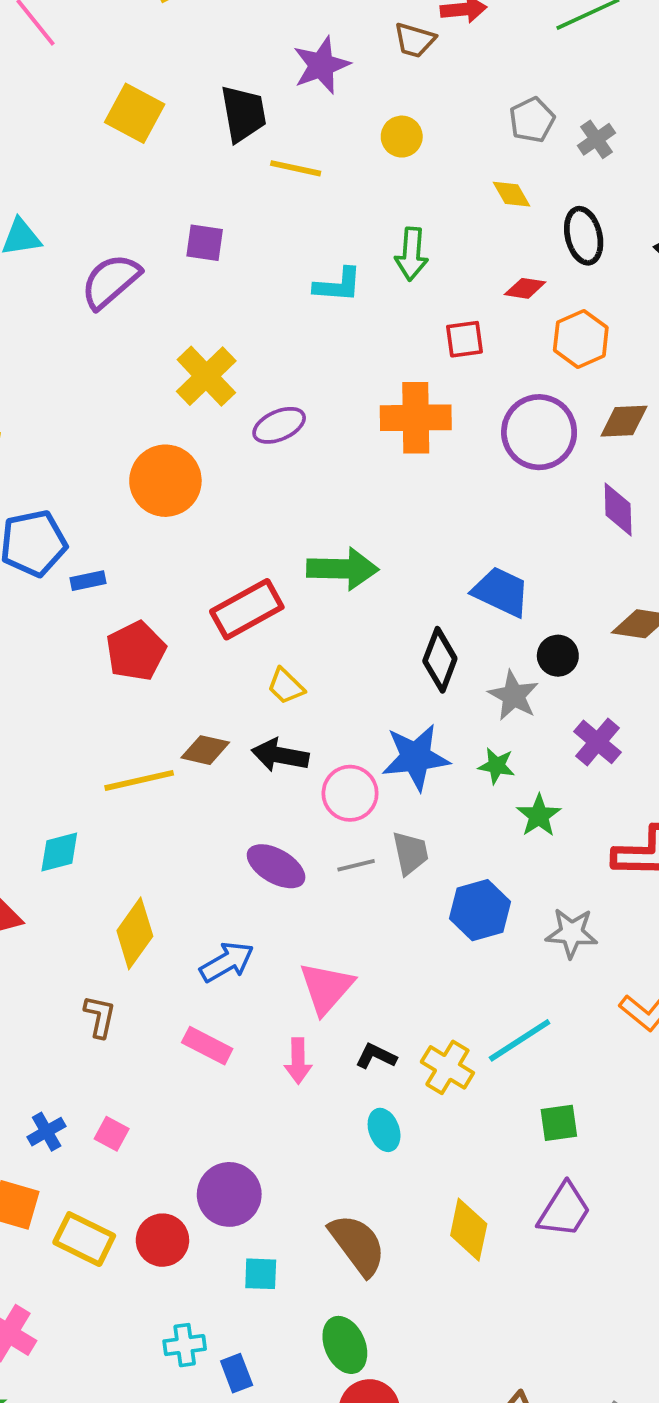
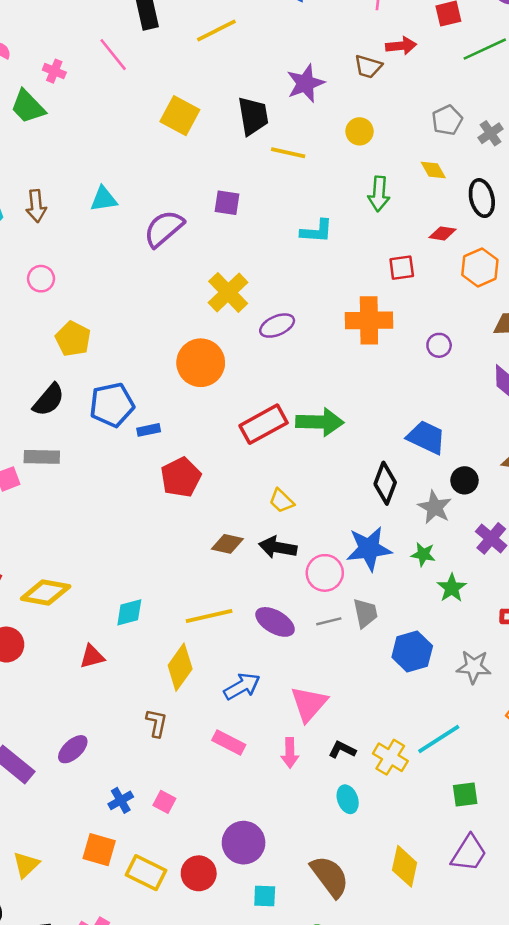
green arrow: (412, 254) -> (379, 194), moved
purple circle: (539, 432) -> (439, 345), moved, size x0.5
red rectangle: (247, 609) -> (264, 424), moved
yellow line: (139, 780) -> (209, 616), moved

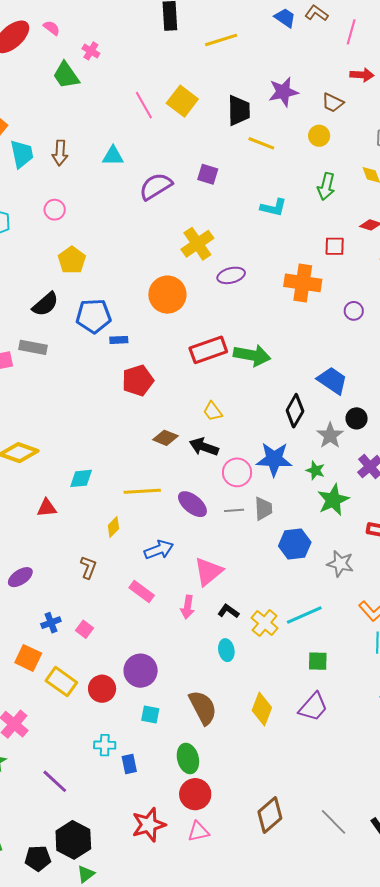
pink line: (113, 55) -> (144, 105), moved
brown trapezoid: (368, 67) -> (333, 103), moved
green star: (452, 588) -> (333, 500), size x1.4
yellow diamond: (180, 667) -> (113, 527), size x0.6

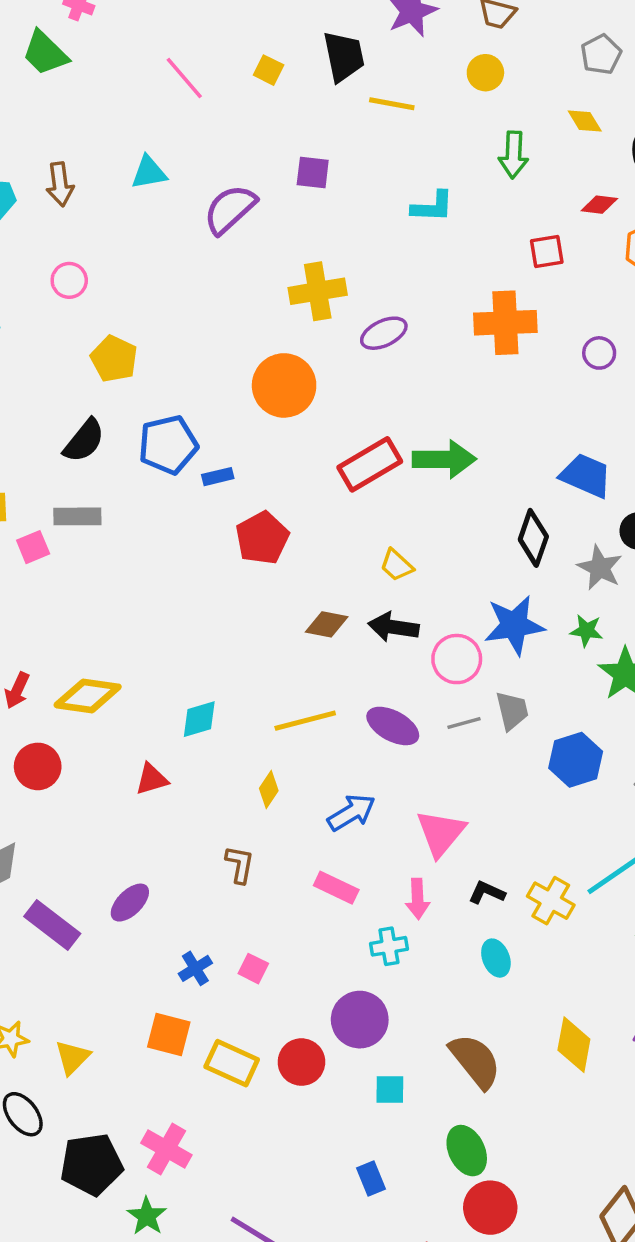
yellow square: (182, 101) -> (269, 70), moved, size x0.6
yellow cross: (197, 244) -> (318, 291), turned 36
cyan cross: (105, 745) -> (389, 946), moved

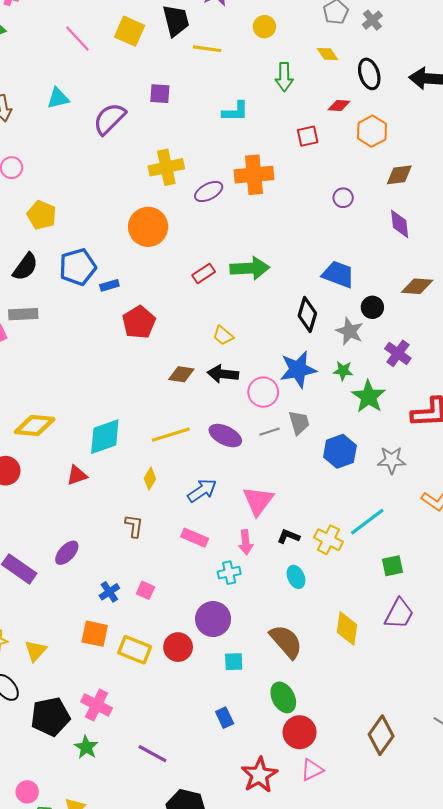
yellow square: (269, 70) -> (130, 31), size x1.6
orange cross: (505, 323) -> (254, 175), moved
red rectangle: (370, 464) -> (204, 273), size x0.6
cyan diamond: (199, 719) -> (105, 437), size x1.5

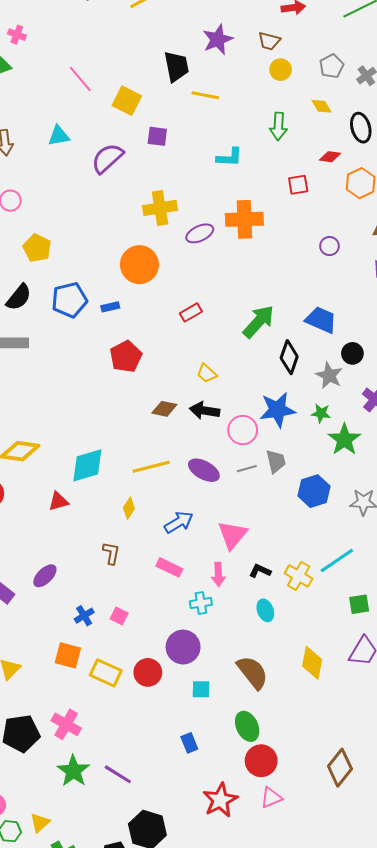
yellow circle: (264, 27) -> (281, 70), moved
yellow square: (130, 31) -> (127, 101), moved
green arrow: (250, 268) -> (259, 322), moved, turned -48
blue rectangle: (109, 285) -> (110, 307), moved
green star: (86, 747) -> (73, 771), moved, size x1.4

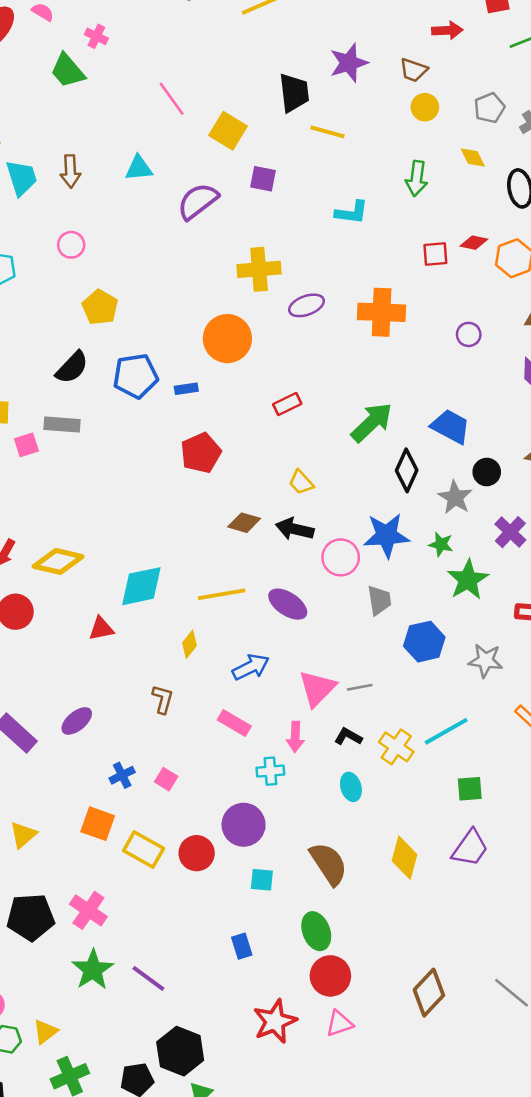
red diamond: (330, 157) -> (474, 243), moved
orange cross: (244, 219) -> (382, 312), moved
gray line: (247, 469) -> (360, 687), moved

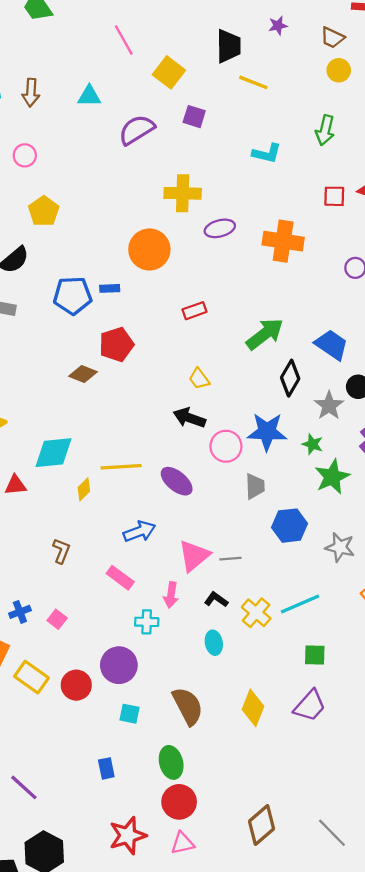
purple star: (349, 63) -> (278, 26), size x0.6
blue pentagon: (135, 376) -> (73, 296), moved
brown diamond: (244, 523) -> (83, 374), moved
yellow diamond: (189, 644) -> (84, 489), moved

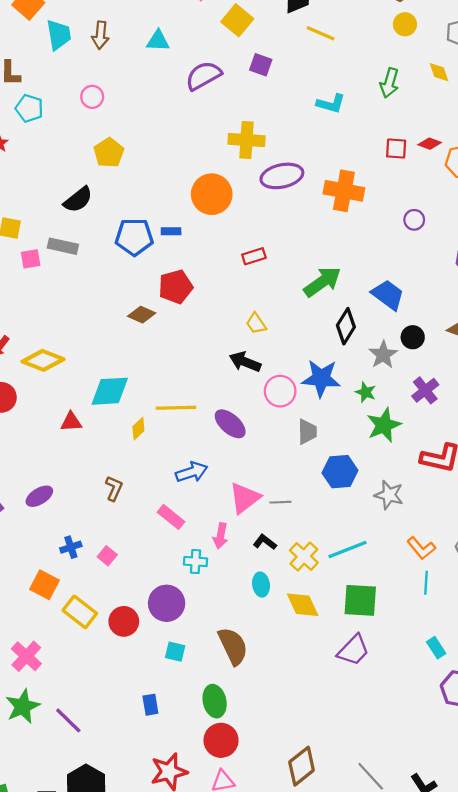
purple ellipse: (220, 228) -> (282, 176), size x1.4
green square: (315, 655) -> (360, 600), size x1.6
yellow diamond: (253, 708) -> (303, 605), moved, turned -48

